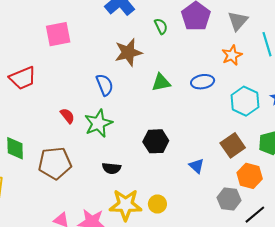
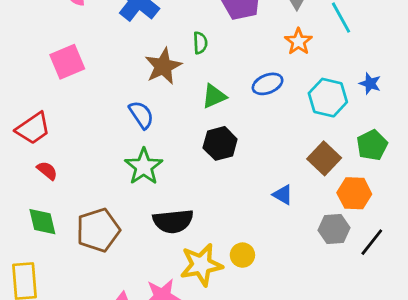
green semicircle: (161, 26) -> (200, 43), moved, turned 35
red semicircle: (67, 116) -> (47, 171), moved
black hexagon: (156, 141) -> (220, 143), moved
black semicircle: (111, 168) -> (173, 221), size x1.6

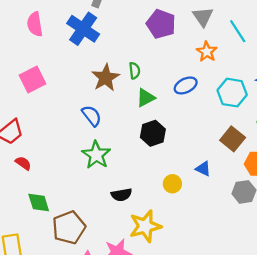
green semicircle: (200, 43) -> (135, 71), moved
black semicircle: (173, 221) -> (121, 195), size x0.7
green diamond: (42, 222) -> (39, 203), moved
brown pentagon: (98, 230) -> (69, 228), moved
yellow circle: (242, 255) -> (172, 184), moved

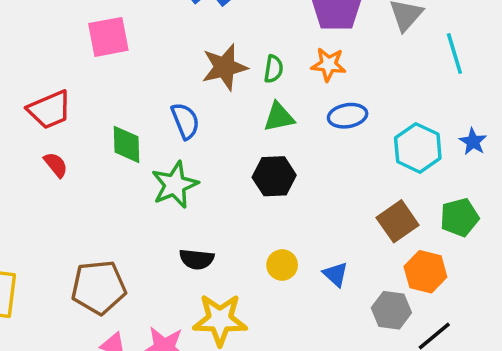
orange star: (207, 52) -> (328, 64), moved, turned 30
blue triangle: (203, 169) -> (336, 274), moved
green diamond: (39, 203) -> (126, 144), moved

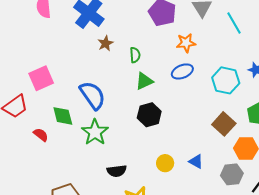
pink square: (108, 37) -> (41, 78), moved
orange star: (328, 64) -> (186, 43), moved
brown star: (225, 67) -> (105, 43), moved, size x0.6
blue semicircle: (185, 121) -> (93, 95), size x1.4
red semicircle: (56, 165) -> (41, 135), moved

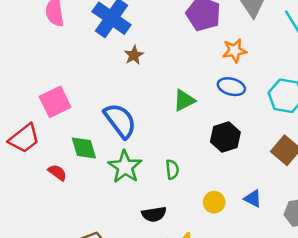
green semicircle: (135, 55) -> (172, 169), moved
blue ellipse: (182, 71) -> (231, 87), turned 40
black hexagon: (149, 115) -> (225, 137), moved

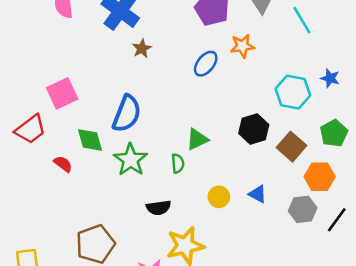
blue ellipse: (231, 87) -> (206, 64), moved, turned -68
green triangle: (184, 100) -> (197, 139), moved
blue semicircle: (120, 121) -> (127, 114), turned 57
black hexagon: (225, 137) -> (254, 129), moved

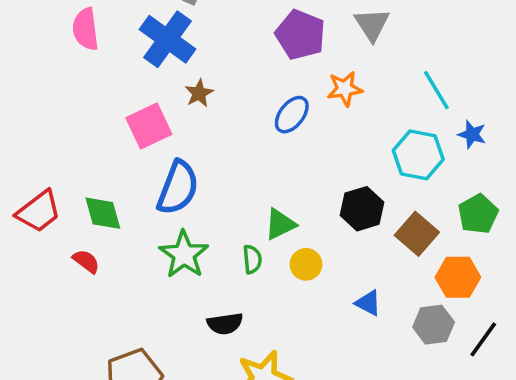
cyan line: (302, 20) -> (436, 90), moved
pink square: (62, 93) -> (149, 126), moved
green diamond: (90, 140) -> (103, 213), moved
yellow circle: (219, 197) -> (306, 264), moved

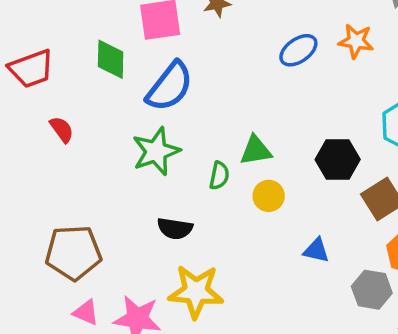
green diamond: (103, 213) -> (111, 59), moved
blue triangle: (368, 303) -> (316, 250), turned -32

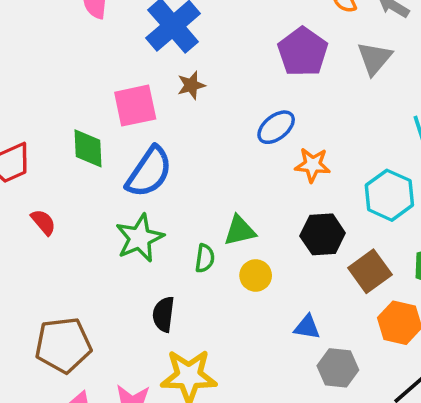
orange star: (356, 41) -> (313, 165), moved
black semicircle: (175, 228) -> (164, 314), turned 92
gray hexagon: (372, 290) -> (338, 368), moved

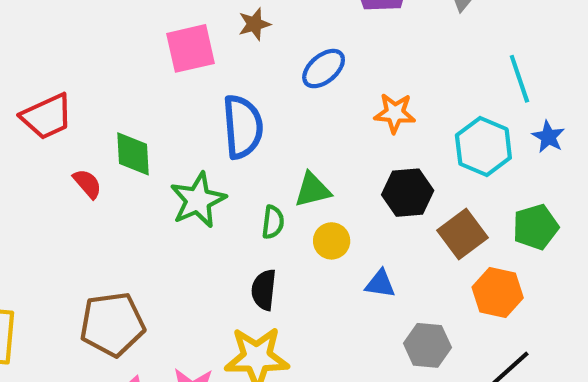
blue ellipse: (276, 127) -> (324, 69), moved
green diamond: (88, 148) -> (133, 154), moved
blue semicircle: (149, 172) -> (243, 127), moved, turned -38
black semicircle: (164, 314) -> (264, 290), moved
blue triangle: (307, 327) -> (380, 284), moved

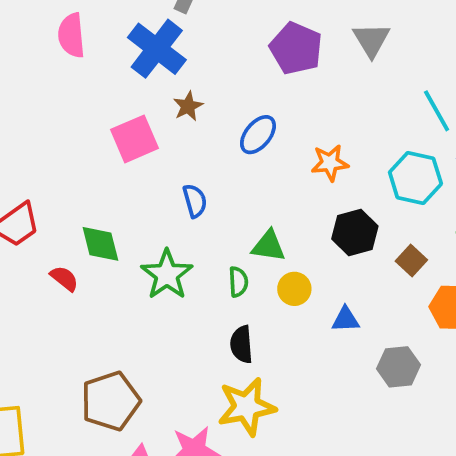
blue semicircle: (243, 127) -> (195, 201), size x0.6
green triangle: (313, 190) -> (269, 246), turned 33
brown square: (463, 234) -> (411, 260), size x0.7

